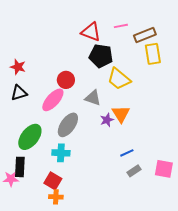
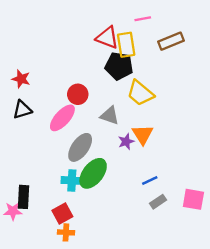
pink line: (121, 26) -> (143, 19), moved
yellow rectangle: (153, 54) -> (126, 45), moved
green ellipse: (30, 137) -> (93, 173), moved
red square: (53, 181) -> (62, 214), turned 30

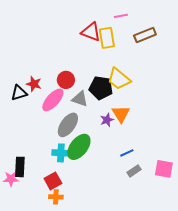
black pentagon: (119, 66) -> (101, 88), moved
red star: (21, 79) -> (34, 84), moved
gray triangle: (110, 116) -> (80, 99), moved

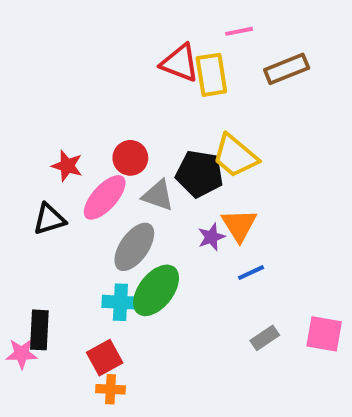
black triangle: (19, 93) -> (49, 219), moved
blue line: (127, 153) -> (251, 273), moved

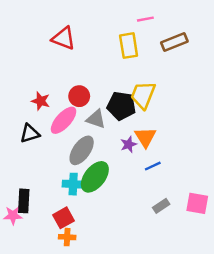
red triangle: (180, 63) -> (64, 38), moved
yellow trapezoid: (235, 156) -> (143, 95), turned 72

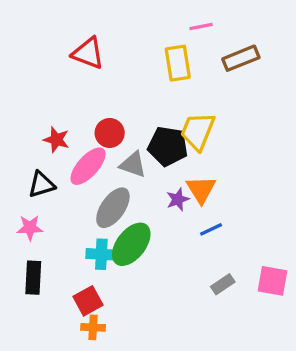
pink star: (13, 215) -> (30, 228), moved

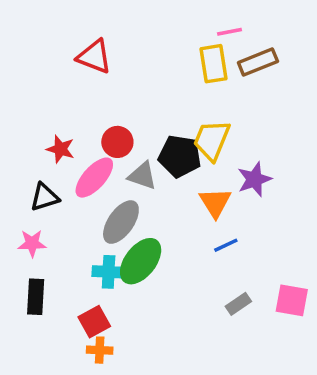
pink line: (201, 27) -> (229, 32), moved
yellow rectangle: (178, 63) -> (213, 64), moved
purple star: (178, 199) -> (254, 179), moved, size x1.4

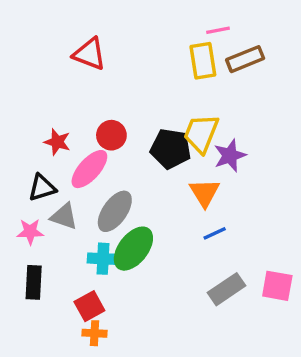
gray triangle: (142, 176) -> (64, 216), moved
purple star: (254, 179) -> (230, 155), moved
gray rectangle: (238, 304) -> (226, 289), size x1.5

